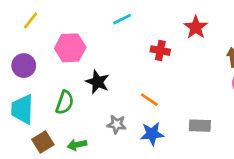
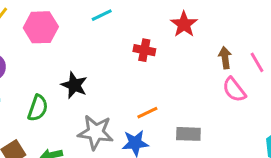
pink hexagon: (70, 48) -> (41, 27), moved
orange line: (149, 100) -> (147, 113), moved, turned -60
gray star: (117, 124) -> (96, 132), size x1.6

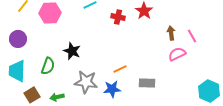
red cross: (144, 50) -> (118, 17), moved
pink semicircle: (234, 90) -> (177, 54), turned 102

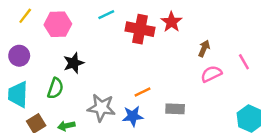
red cross: (118, 17) -> (140, 29), size x1.6
brown arrow: (171, 33) -> (204, 48), turned 32
pink line: (192, 36) -> (244, 62), moved
black star: (72, 51) -> (74, 63), moved, turned 30

